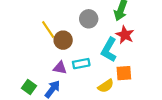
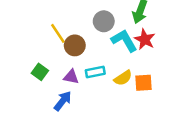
cyan L-shape: (109, 50) -> (124, 41), moved, turned 120
yellow semicircle: (106, 86) -> (123, 78), moved
green square: (29, 87) -> (40, 72), moved

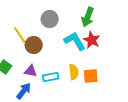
gray circle: (104, 21) -> (50, 19), moved
cyan rectangle: (95, 72) -> (51, 77), moved
yellow semicircle: (123, 78) -> (74, 72), turned -63

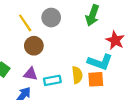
yellow line: (20, 35) -> (25, 23), moved
red star: (92, 40) -> (115, 40), moved
cyan L-shape: (75, 41) -> (100, 62), moved, turned 140

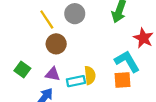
cyan L-shape: (100, 62) -> (127, 61), turned -140
yellow semicircle: (77, 75) -> (90, 75), moved

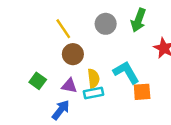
gray circle: (75, 14) -> (106, 24), moved
cyan L-shape: (127, 61) -> (126, 72), moved
yellow semicircle: (90, 75) -> (94, 78), moved

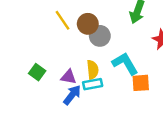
gray circle: (106, 24) -> (100, 36), moved
brown circle: (73, 54) -> (88, 24), moved
blue arrow: (61, 110) -> (72, 95), moved

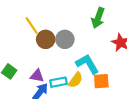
brown circle: (88, 24) -> (46, 39), moved
yellow semicircle: (93, 70) -> (76, 80), moved, turned 42

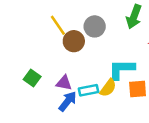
gray circle: (65, 39) -> (95, 26), moved
cyan L-shape: (87, 64) -> (122, 69), turned -60

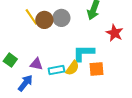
brown circle: (74, 41) -> (44, 20), moved
blue arrow: (68, 101) -> (25, 83), moved

